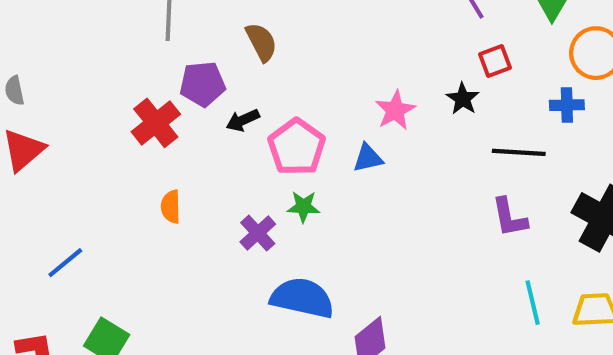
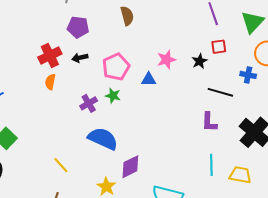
brown semicircle: (261, 42) -> (127, 16), moved
black arrow: (243, 120) -> (80, 58), moved
red cross: (156, 123) -> (50, 56), moved

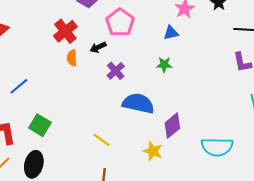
black arrow: (80, 58) -> (98, 47), moved
pink pentagon: (116, 67) -> (120, 22), moved
green star: (113, 96) -> (164, 65), moved

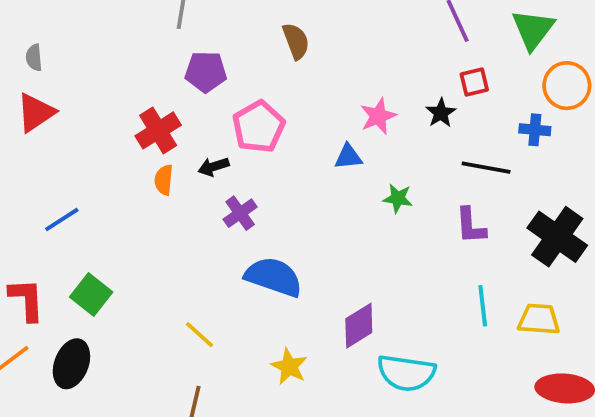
green star: (164, 65) -> (398, 198), moved
purple diamond: (172, 126) -> (359, 326), moved

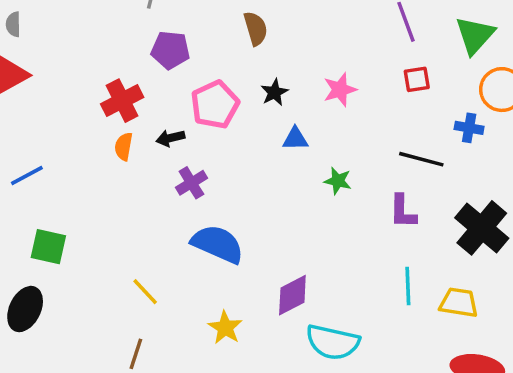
black star: (441, 113) -> (274, 92), moved
pink star: (378, 116) -> (340, 90), moved
green square: (91, 295) -> (48, 247), turned -30

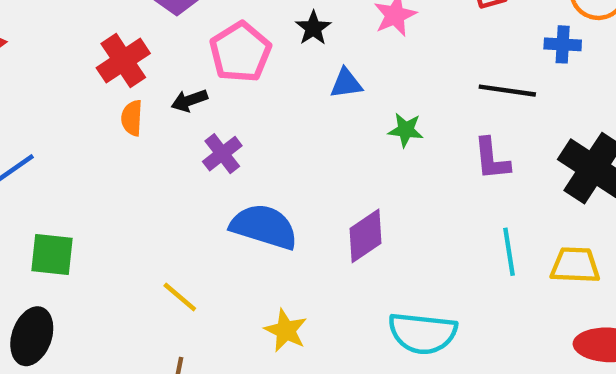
purple diamond: (292, 295) -> (366, 236), moved

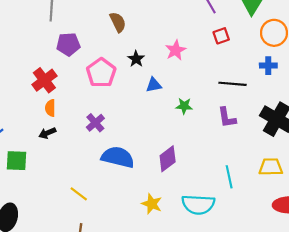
blue cross: (563, 44) -> (268, 66), moved
black arrow: (189, 101) -> (47, 133), moved
cyan line: (509, 252) -> (229, 177), moved
green square: (52, 255) -> (16, 161), moved
yellow star: (286, 330) -> (152, 204), moved

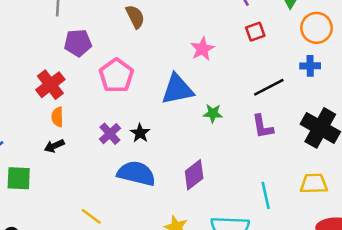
black star: (136, 59) -> (140, 133), moved
black line: (233, 84) -> (269, 87), turned -32
blue triangle: (154, 85) -> (177, 89), size x1.8

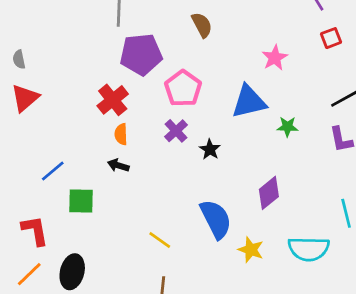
purple pentagon: (78, 43) -> (141, 54), size x1.4
purple cross: (110, 134) -> (176, 131), moved
black arrow: (54, 146) -> (118, 165), turned 42
blue semicircle: (136, 173) -> (216, 219), moved, turned 51

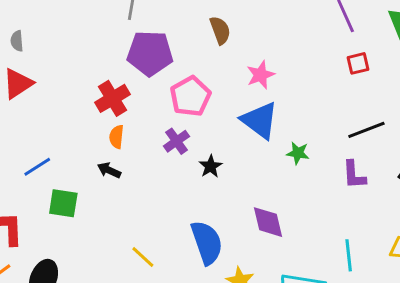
pink star: (275, 58) -> (261, 75), moved
blue triangle: (249, 102) -> (260, 120), turned 42
purple diamond: (269, 193) -> (268, 222), turned -72

